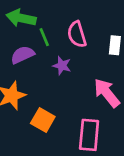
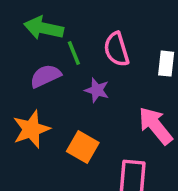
orange square: (43, 120) -> (83, 147), moved

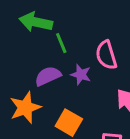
pink semicircle: (116, 49) -> (106, 55), moved
purple semicircle: (45, 76) -> (48, 76), moved

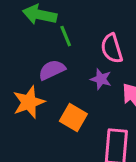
purple star: (81, 75) -> (101, 79), moved

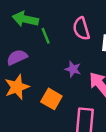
pink semicircle: (112, 48) -> (81, 29), moved
purple semicircle: (52, 70) -> (17, 57), moved

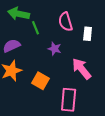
purple star: (73, 69) -> (55, 49), moved

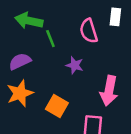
white rectangle: (88, 34) -> (115, 17), moved
pink arrow: (82, 69) -> (109, 91), turned -130

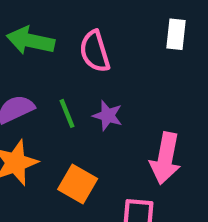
pink semicircle: (89, 31) -> (95, 51), moved
green line: (50, 39) -> (67, 113), moved

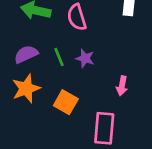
pink arrow: (165, 158) -> (122, 86), size x0.6

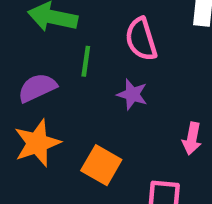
pink semicircle: (77, 17) -> (141, 39), moved
green line: (59, 57) -> (86, 61), moved, turned 30

